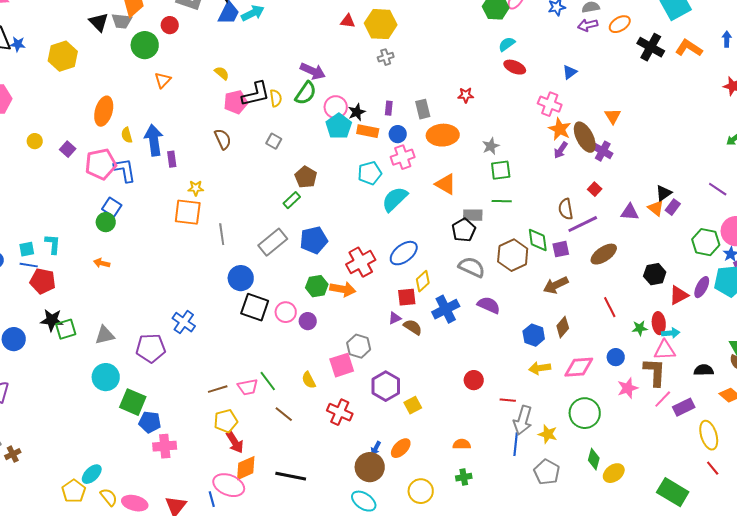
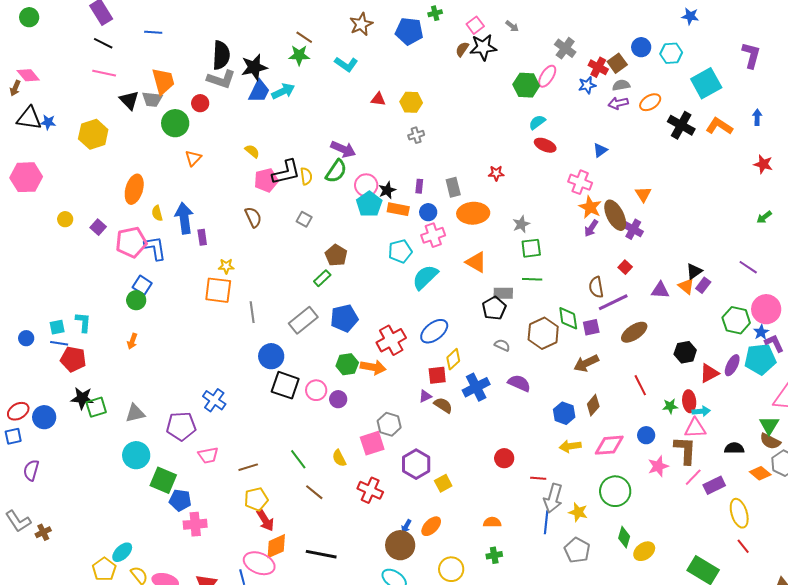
yellow hexagon: (381, 24) -> (411, 102), size x0.7
orange arrow: (102, 263) -> (132, 341), turned -84
gray semicircle: (472, 267) -> (502, 345), size x0.6
pink trapezoid: (248, 387) -> (208, 455), moved

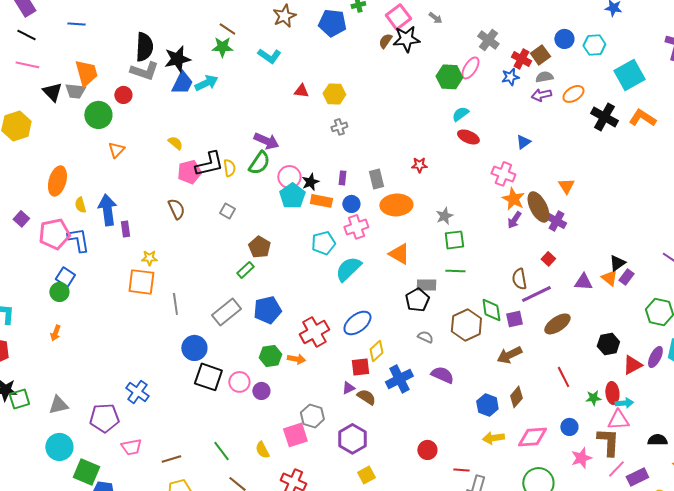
pink square: (475, 25) -> (398, 17), size x1.4
orange arrow: (373, 367) -> (296, 359), size x0.7
purple hexagon: (416, 464) -> (352, 439), moved

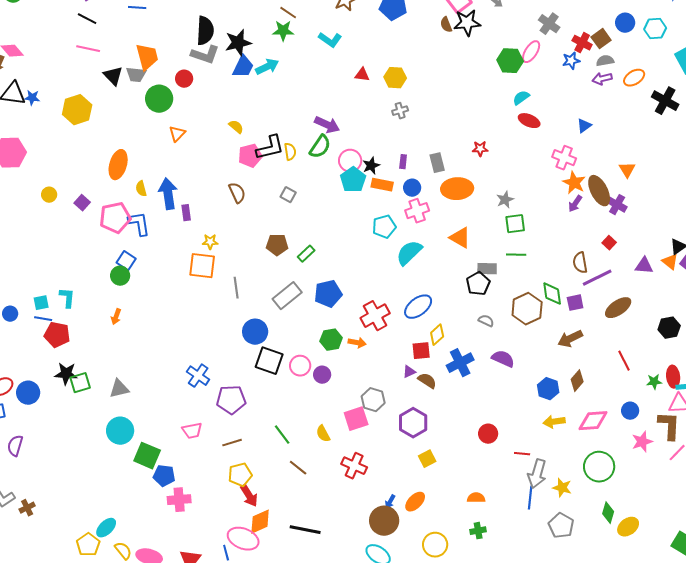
brown semicircle: (385, 41) -> (446, 25), turned -56
brown pentagon: (259, 247) -> (277, 245), moved, turned -30
purple pentagon: (104, 418) -> (231, 400), moved

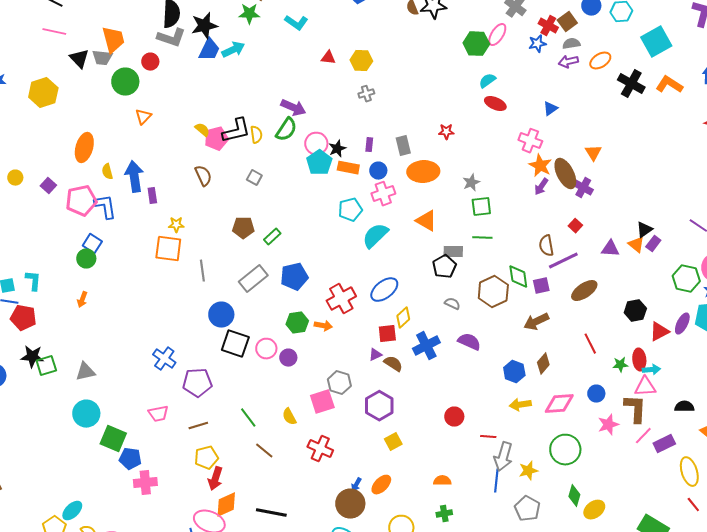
yellow semicircle: (236, 127) -> (202, 130), moved
yellow star: (562, 488) -> (528, 471), turned -30
red arrow: (249, 496) -> (215, 479), turned 50

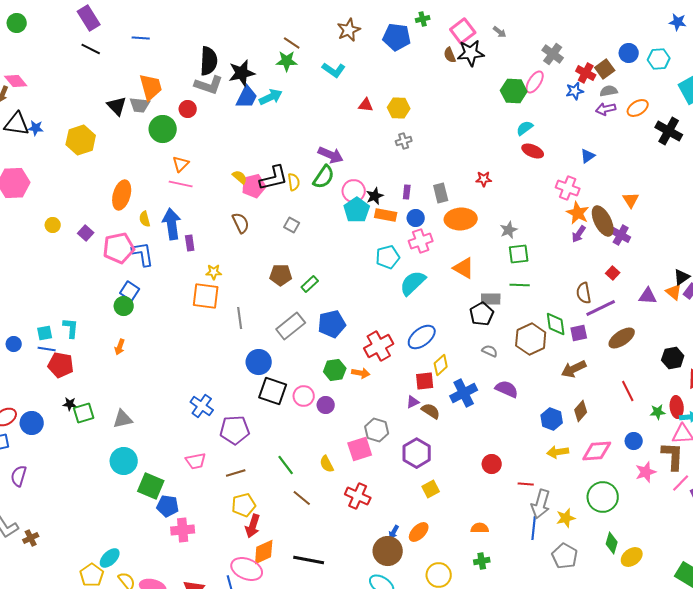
pink line: (54, 32) -> (181, 184), moved
black star: (32, 357) -> (70, 404), size x0.6

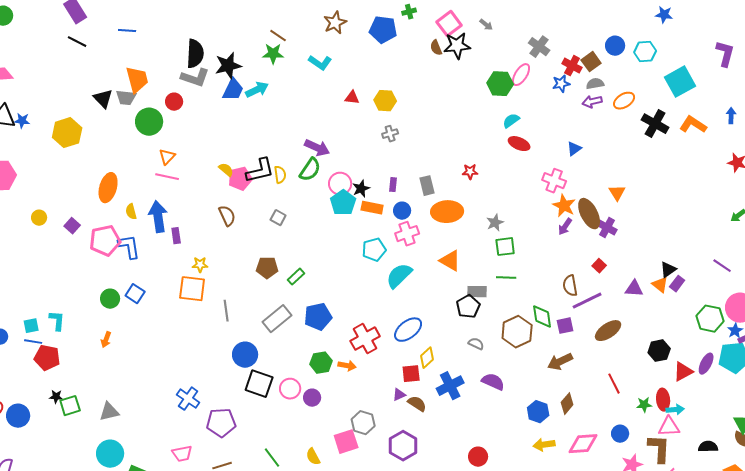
blue square: (130, 291) -> (135, 294), moved

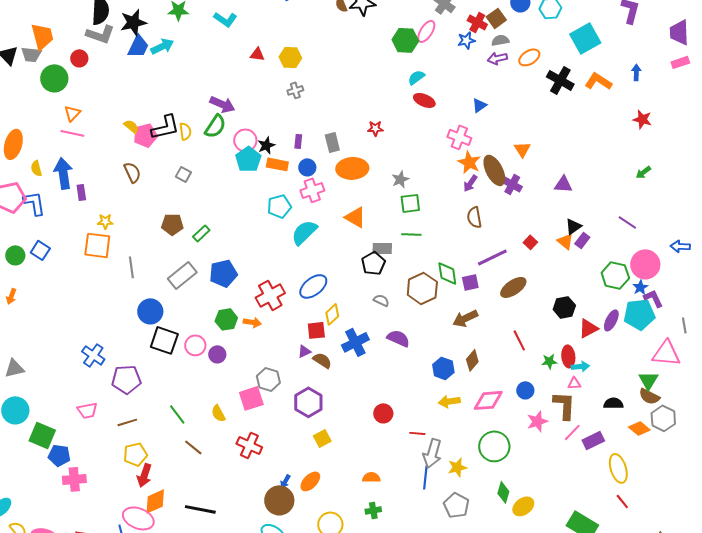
red square: (599, 266) -> (530, 242), moved
brown semicircle: (570, 286) -> (474, 217), moved
purple triangle: (634, 289) -> (563, 184), moved
pink triangle: (669, 427) -> (574, 383), size x0.6

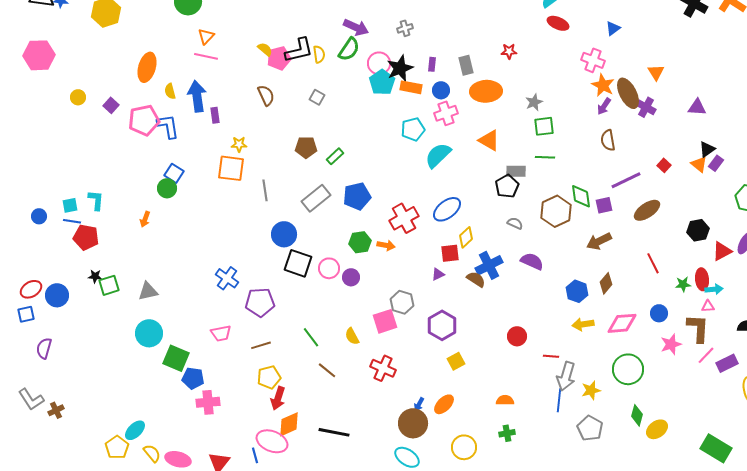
gray cross: (295, 90) -> (405, 28), moved
black star: (266, 145) -> (400, 68), size x1.5
green circle: (15, 255) -> (167, 188), moved
brown semicircle: (322, 360) -> (476, 279), moved

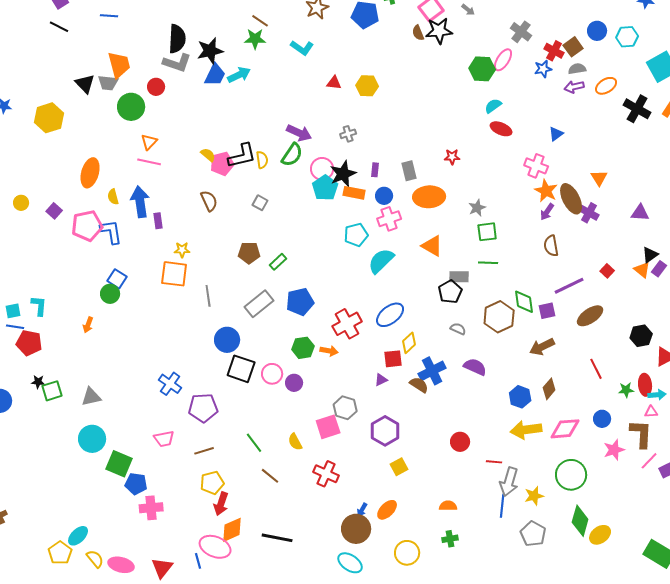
yellow arrow: (583, 324) -> (526, 430), size x1.4
green diamond: (637, 415) -> (580, 521), size x1.4

